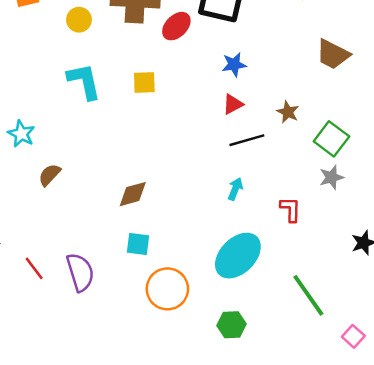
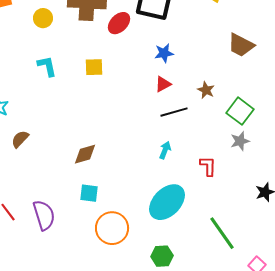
cyan L-shape: (84, 81) -> (47, 66), size x0.7

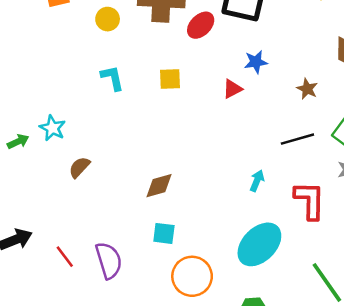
red triangle: (163, 84) -> (232, 89), moved
brown star: (206, 90) -> (307, 89), moved
black line: (174, 112) -> (297, 139), moved
red L-shape: (208, 166) -> (310, 200), size x1.6

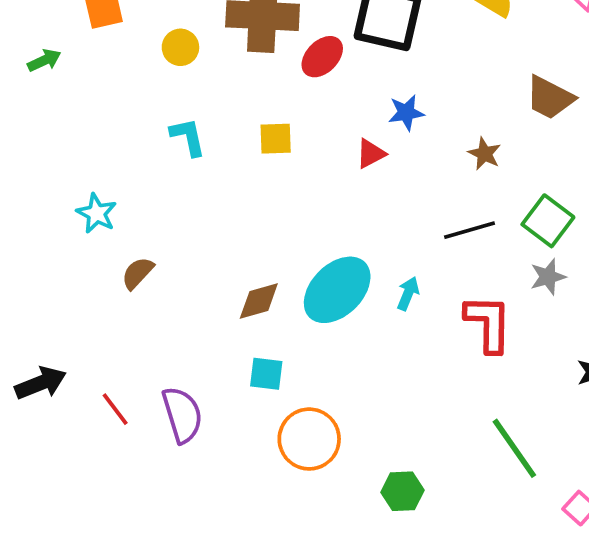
green arrow: (18, 142) -> (44, 60), moved
cyan ellipse: (259, 244) -> (337, 290), moved

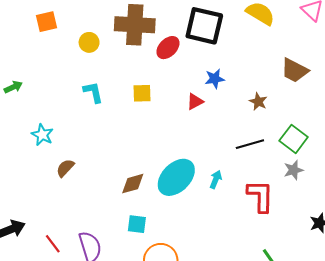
green arrow: (44, 60) -> (13, 87), moved

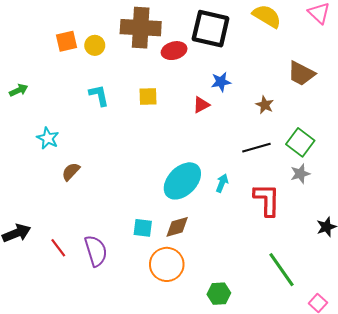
orange square: (47, 22) -> (67, 41), moved
red ellipse: (168, 48) -> (174, 51), turned 30
brown diamond: (133, 184) -> (177, 227), moved

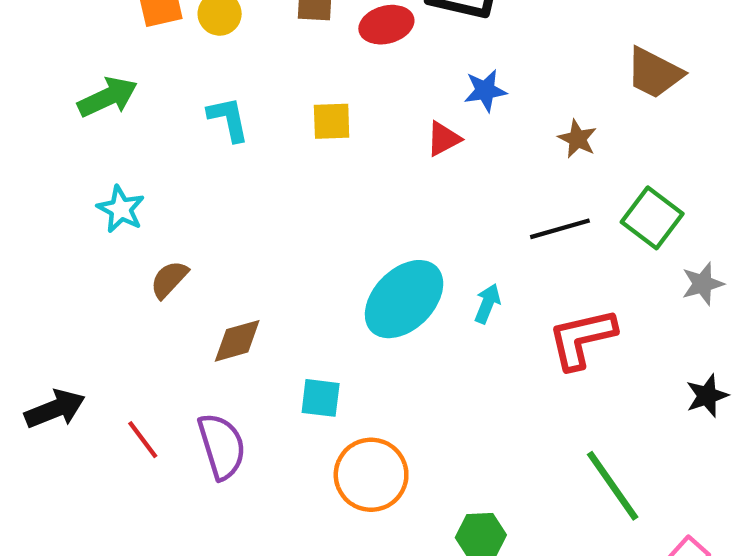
green arrow: (19, 90) -> (108, 97), moved, size x1.5
gray star: (300, 174) -> (703, 284), moved
red L-shape: (267, 200) -> (582, 339), turned -104
brown diamond: (177, 227) -> (237, 341), moved

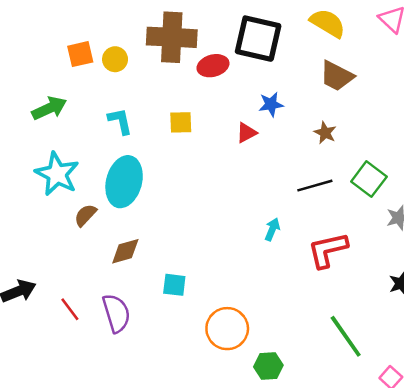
brown trapezoid: (654, 73) -> (337, 76), moved
cyan star: (121, 209) -> (57, 174), size x1.6
cyan ellipse: (404, 299) -> (124, 182), moved, turned -30
orange circle: (371, 475) -> (227, 329), moved

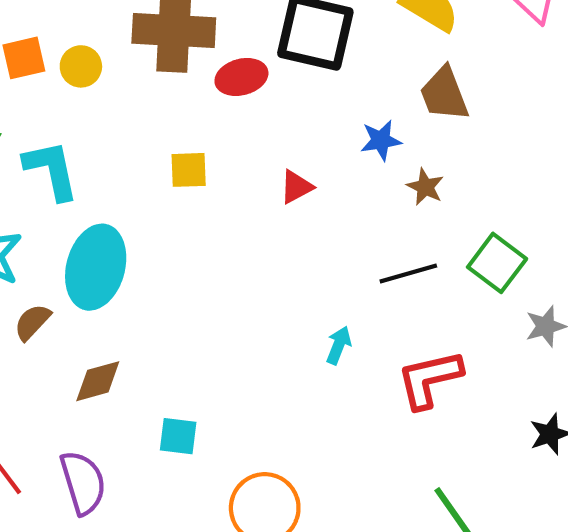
brown trapezoid: (337, 76) -> (444, 94), turned 42
blue star: (271, 104) -> (381, 140), moved
cyan L-shape: (120, 121) -> (51, 170), moved, size x1.4

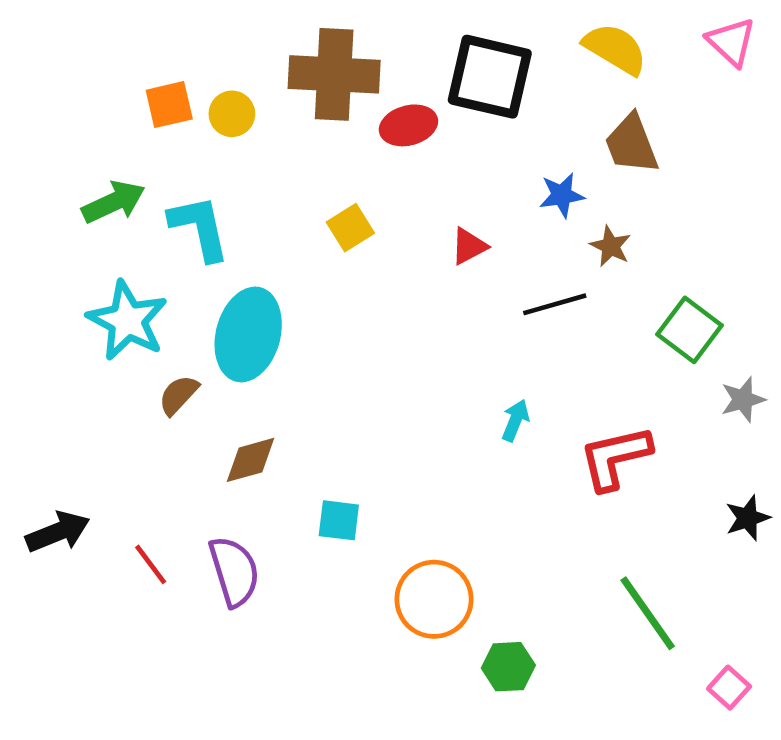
yellow square: (189, 170) -> (350, 228), turned -30
black line: (408, 273) -> (555, 304), moved

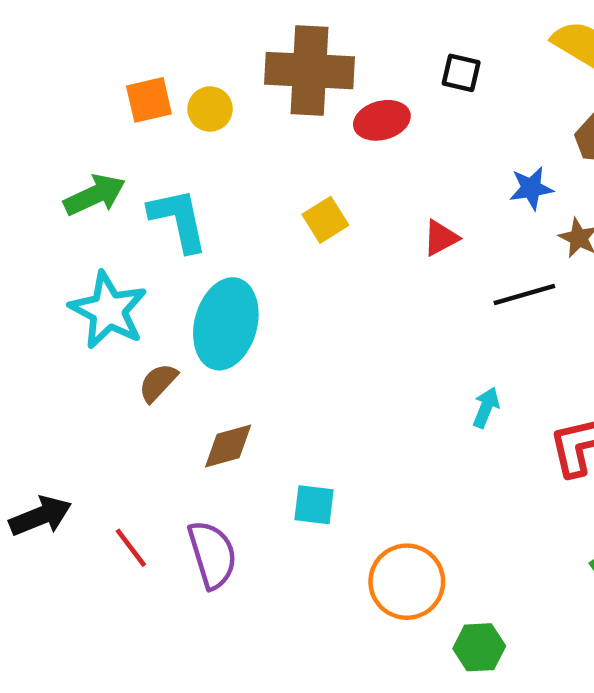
black square: (490, 77) -> (461, 73), size x0.5

